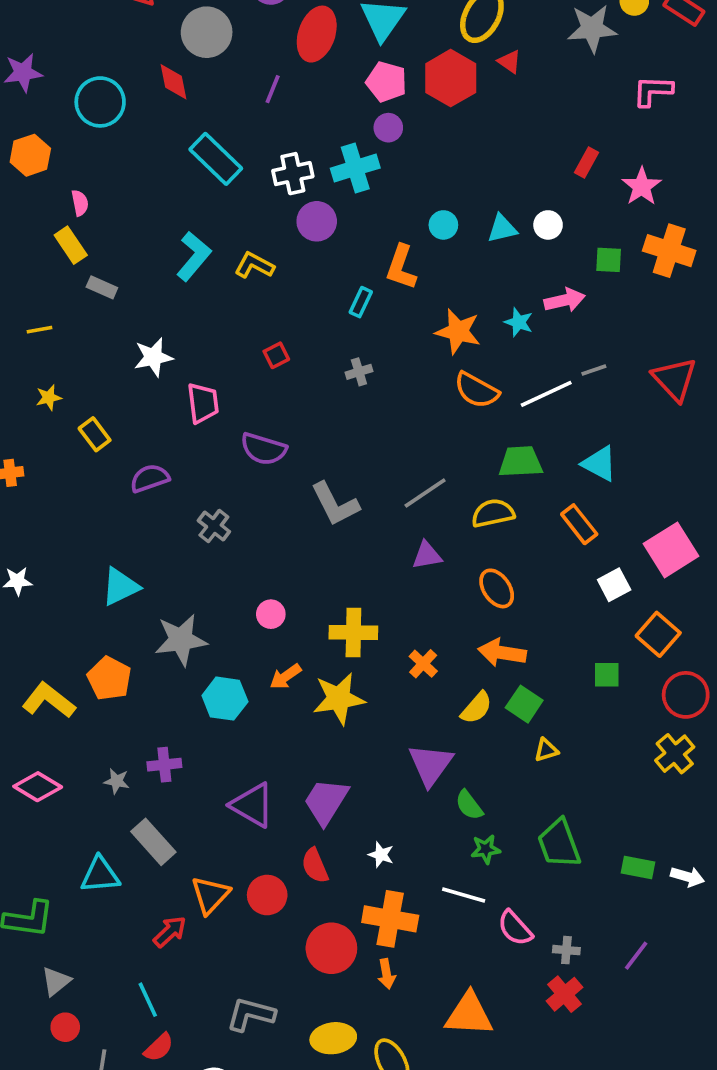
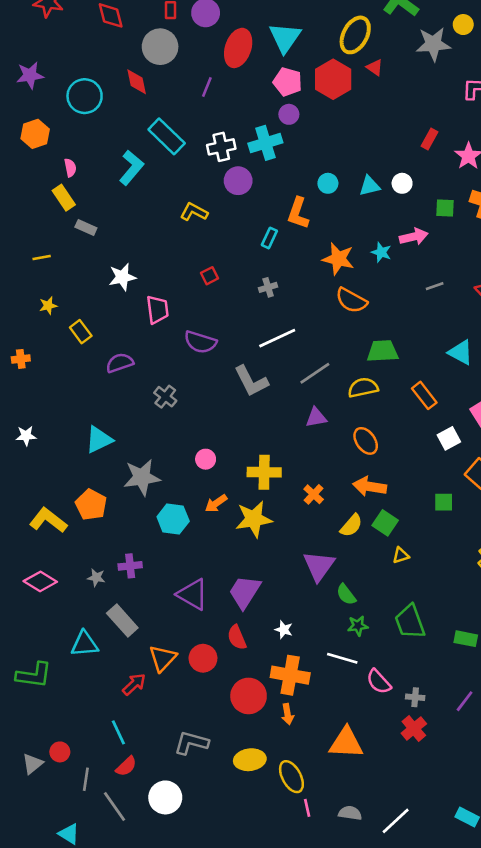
cyan L-shape: (194, 256) -> (131, 168), moved
white line: (546, 394) -> (277, 338), moved
cyan triangle: (599, 464) -> (461, 352), moved
gray triangle: (56, 981) -> (33, 764), moved

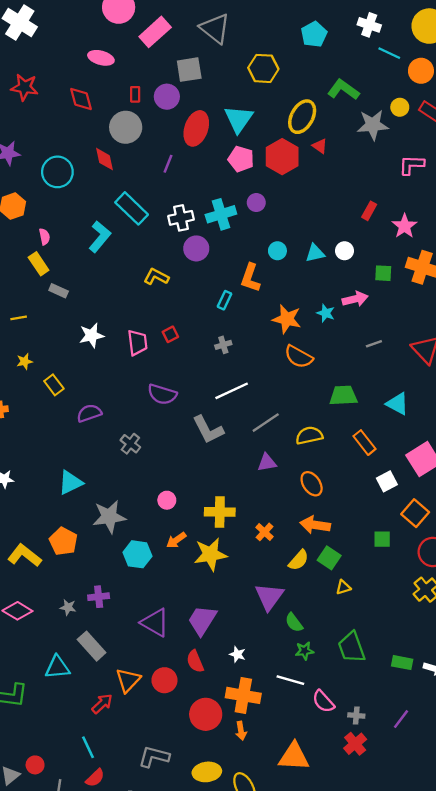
purple circle: (289, 114) -> (256, 203), moved
pink trapezoid: (157, 310) -> (137, 343), moved
green trapezoid: (383, 351) -> (343, 395), moved

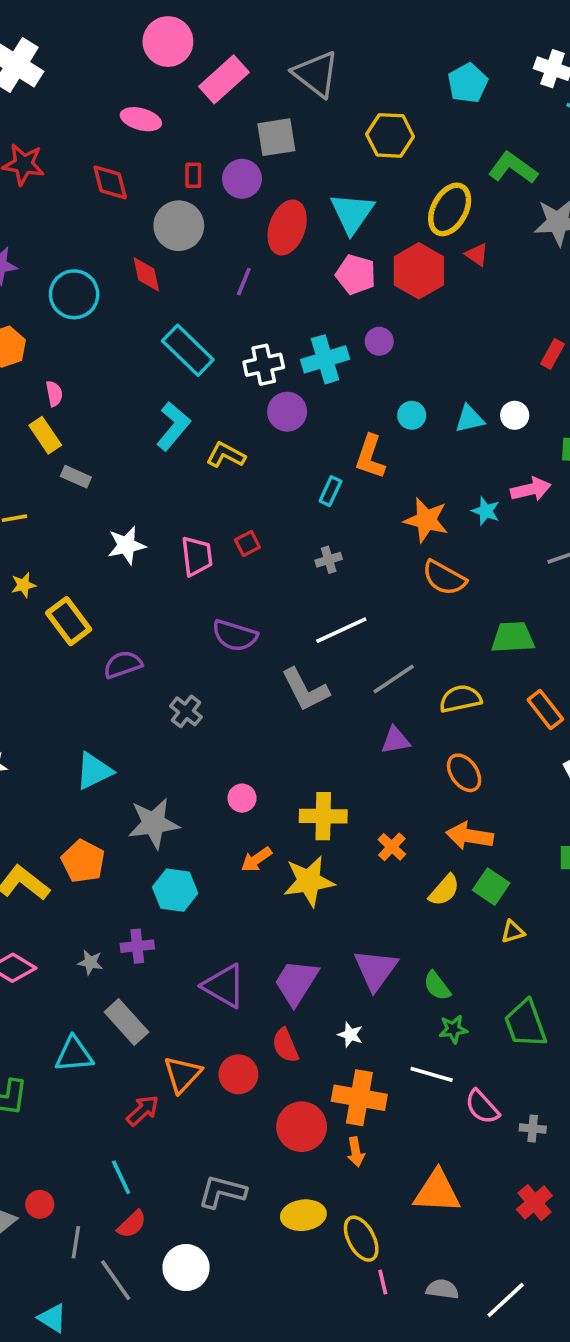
cyan L-shape: (100, 237) -> (173, 426), moved
yellow rectangle: (54, 385) -> (69, 621), size x1.4
cyan hexagon: (137, 554) -> (175, 890), moved
purple triangle: (269, 597) -> (376, 970), moved
red cross: (355, 744) -> (534, 1203), moved

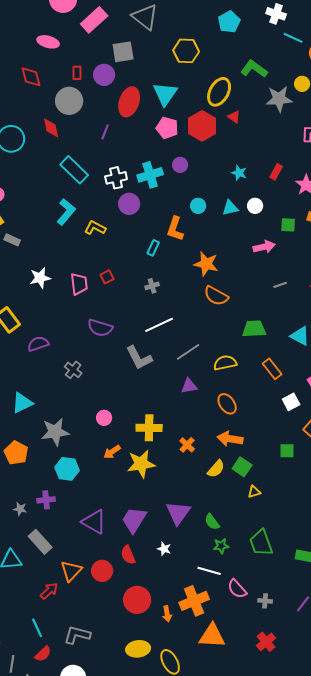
cyan star: (486, 511) -> (239, 173), moved
orange cross: (359, 1098) -> (194, 601), moved, turned -32
gray L-shape: (222, 1192) -> (77, 635), moved

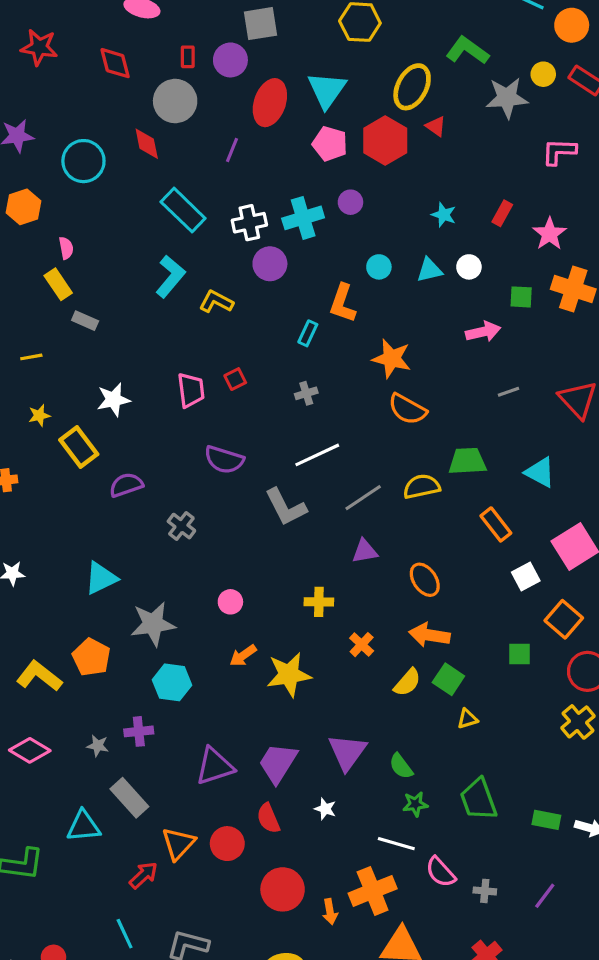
white star: (40, 278) -> (113, 400), moved
yellow semicircle: (225, 363) -> (422, 487), moved
yellow cross: (149, 428) -> (319, 602), moved, size x0.7
purple triangle: (94, 522) -> (215, 766), turned -48

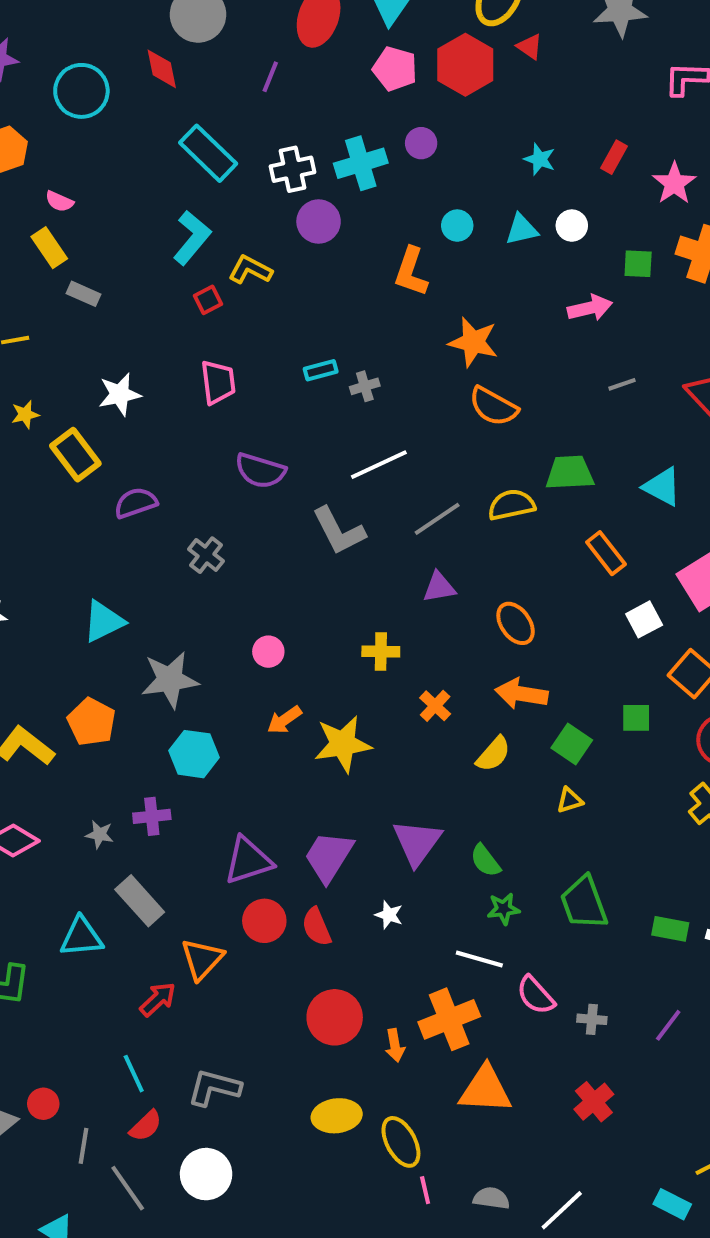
pink semicircle: (66, 248) -> (59, 201), turned 125
cyan rectangle: (308, 333) -> (321, 370), moved, turned 50
red square: (235, 379) -> (208, 300), moved
green square: (448, 679) -> (572, 744), moved
red circle: (227, 844) -> (264, 921), moved

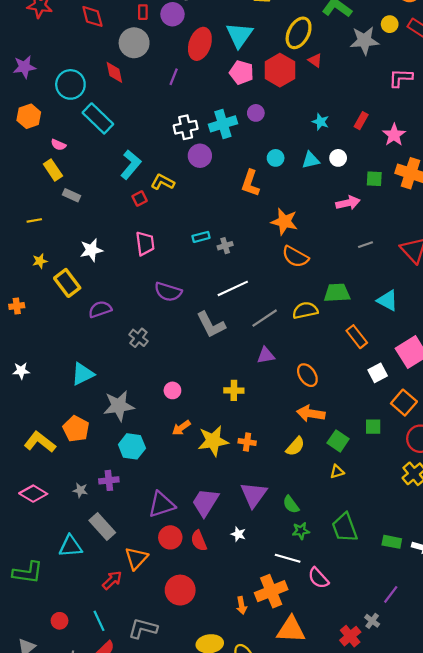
cyan rectangle: (208, 153) -> (98, 118), moved
orange cross: (435, 706) -> (247, 442), moved, turned -35
red circle: (335, 1017) -> (180, 590), moved
gray cross: (592, 1019) -> (372, 621), moved, turned 32
red circle: (43, 1104) -> (60, 621), moved

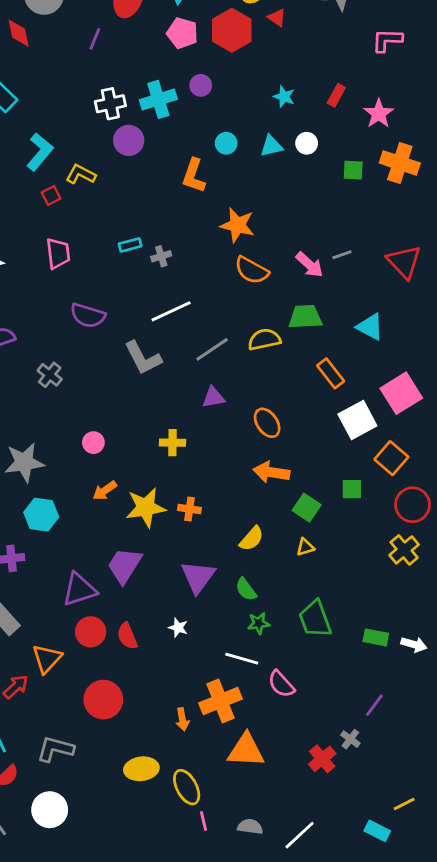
pink arrow: (348, 203) -> (309, 265), moved, turned 55
white square: (378, 373) -> (357, 420), size x1.5
yellow semicircle: (295, 446) -> (252, 539), moved
purple trapezoid: (205, 502) -> (124, 565), moved

